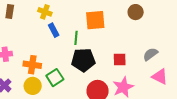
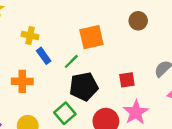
green line: (76, 38) -> (71, 61), turned 48
orange cross: (32, 65) -> (22, 81), moved
green square: (55, 78) -> (65, 113), moved

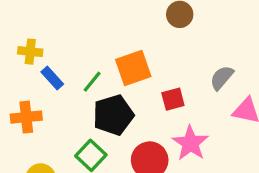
orange square: (91, 37) -> (133, 68), moved

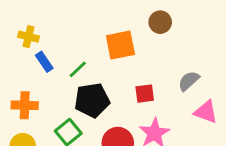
orange square: (133, 68) -> (120, 45), moved
orange cross: (26, 117) -> (25, 105), moved

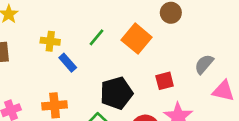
orange square: (120, 45) -> (137, 39), turned -32
green line: (78, 69) -> (97, 37), moved

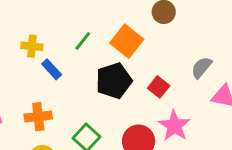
red square: (165, 81) -> (159, 87), turned -36
black pentagon: (116, 93) -> (114, 81), moved

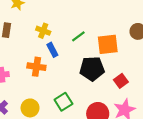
orange square: (127, 41) -> (108, 44), turned 30
orange cross: (38, 117) -> (36, 67), moved

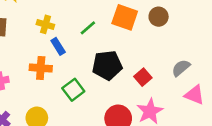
orange square: (108, 44) -> (125, 17), moved, turned 30
green square: (63, 102) -> (73, 90), moved

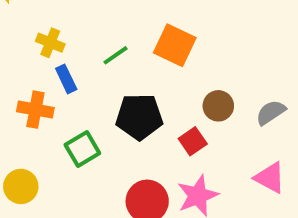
brown circle: (159, 17) -> (218, 106), moved
gray semicircle: (181, 68) -> (271, 112), moved

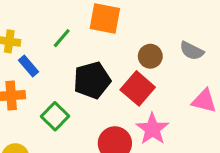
gray semicircle: (271, 112) -> (192, 51), turned -105
red square: (193, 141) -> (138, 88), size x1.5

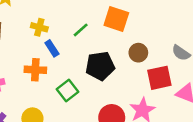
brown circle: (150, 56) -> (138, 53), moved
red square: (138, 88) -> (159, 78), moved, turned 30

